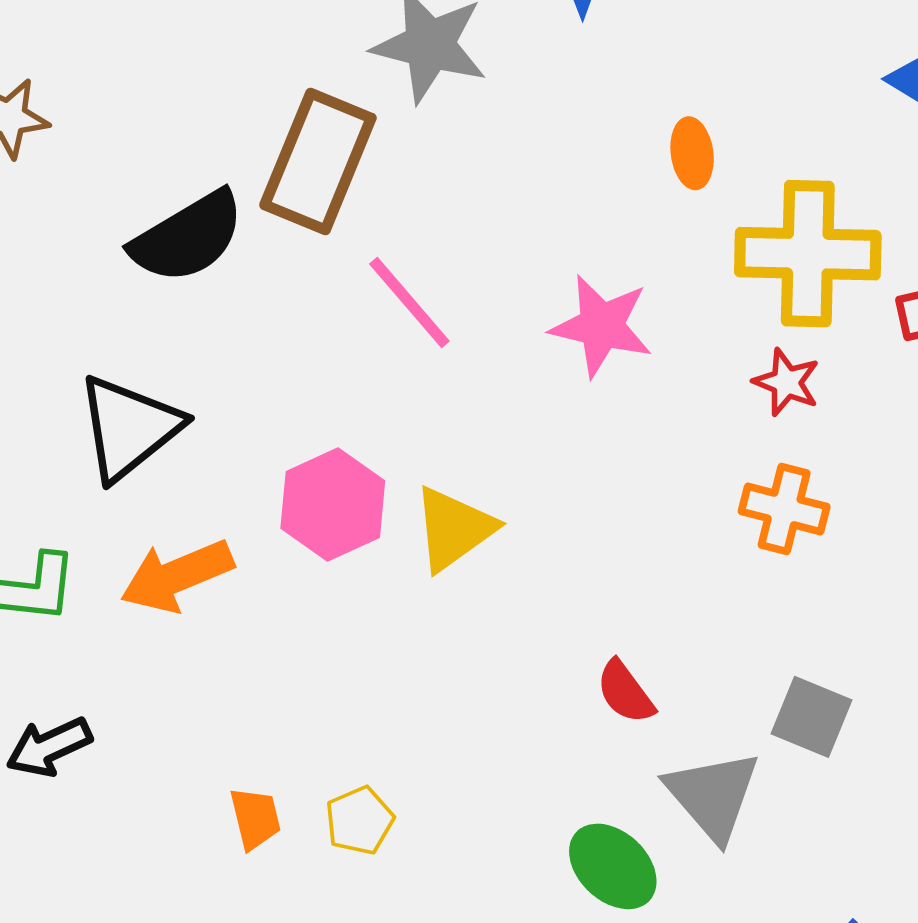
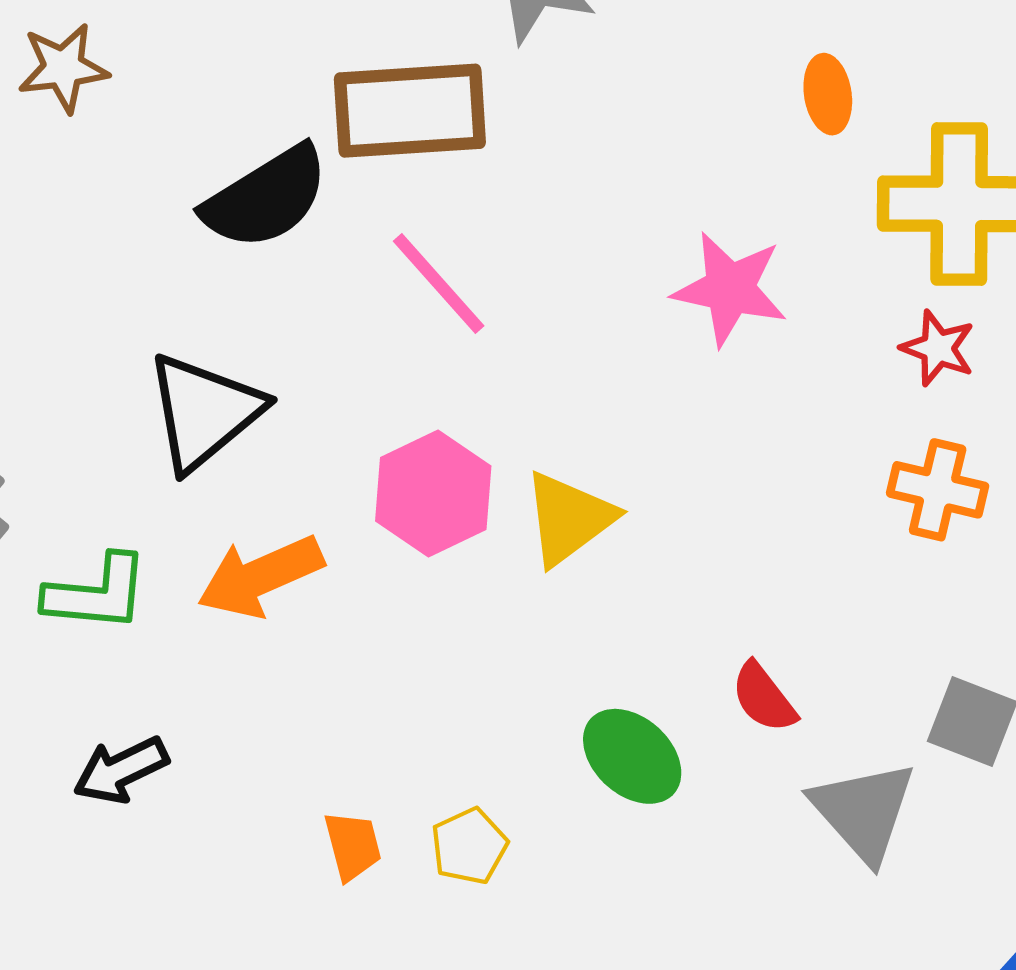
brown rectangle: (318, 162) -> (410, 111), turned 65
pink line: (409, 303) -> (439, 284), moved
green ellipse: (613, 866) -> (632, 756), moved

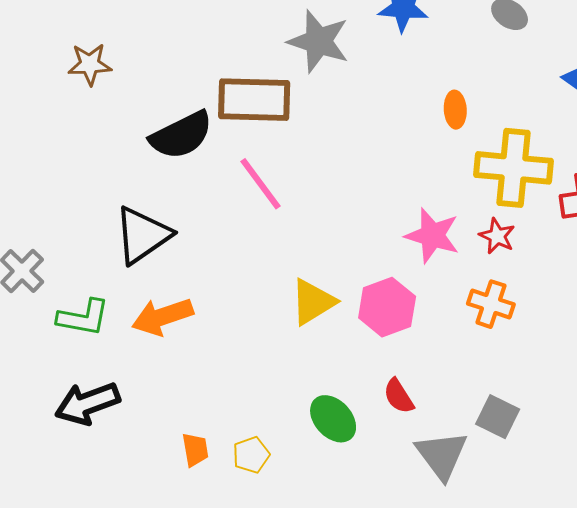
pink star: (730, 289) -> (432, 236), moved
pink hexagon: (433, 494) -> (387, 307), moved
black arrow: (121, 770) -> (87, 403), size x1.4

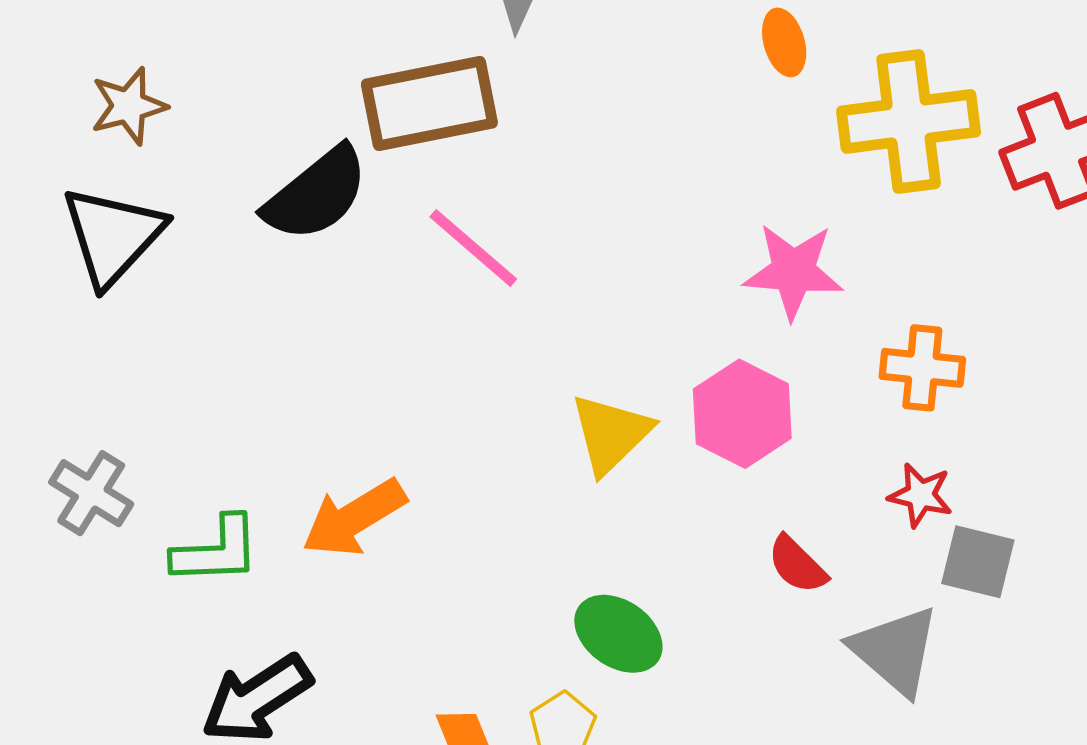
black triangle: (143, 235) -> (113, 236), moved
red star: (497, 236) -> (920, 495), moved
green ellipse: (333, 419) -> (618, 634), moved

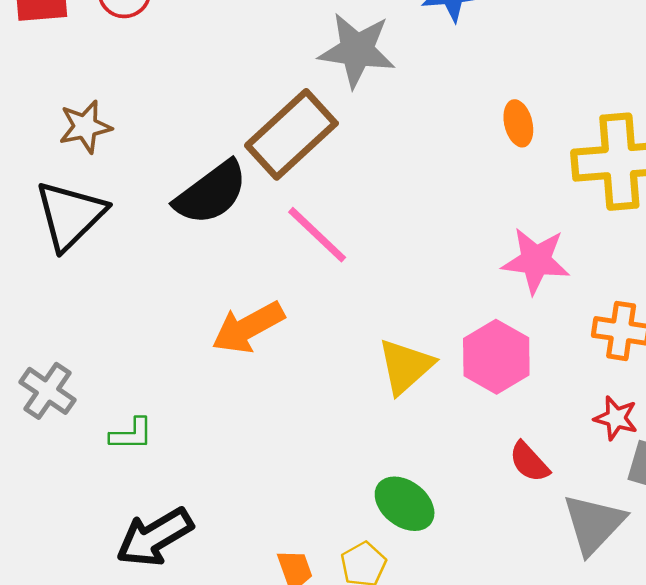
orange ellipse: (784, 42) -> (518, 123), moved
brown rectangle: (429, 103) -> (291, 134), turned -34
orange arrow: (354, 518) -> (248, 327), moved
green L-shape: (216, 551) -> (131, 434), size x0.7
gray triangle: (895, 651) -> (594, 524), turned 30

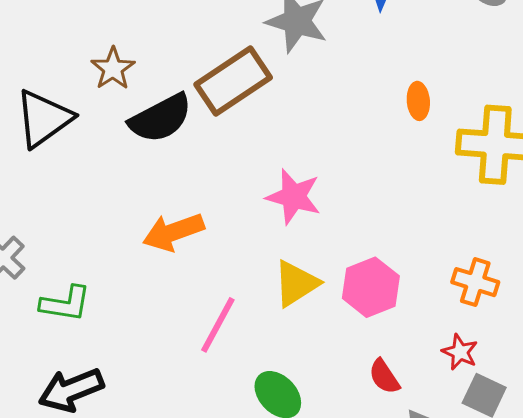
brown star: (85, 127) -> (113, 69), moved, turned -30
pink line: (317, 235) -> (218, 325), moved, turned 66
pink star: (536, 261) -> (294, 197), moved
green L-shape: (131, 434) -> (65, 304), size x1.4

